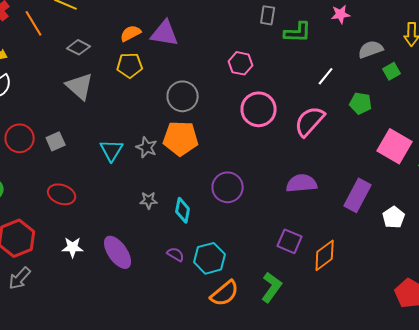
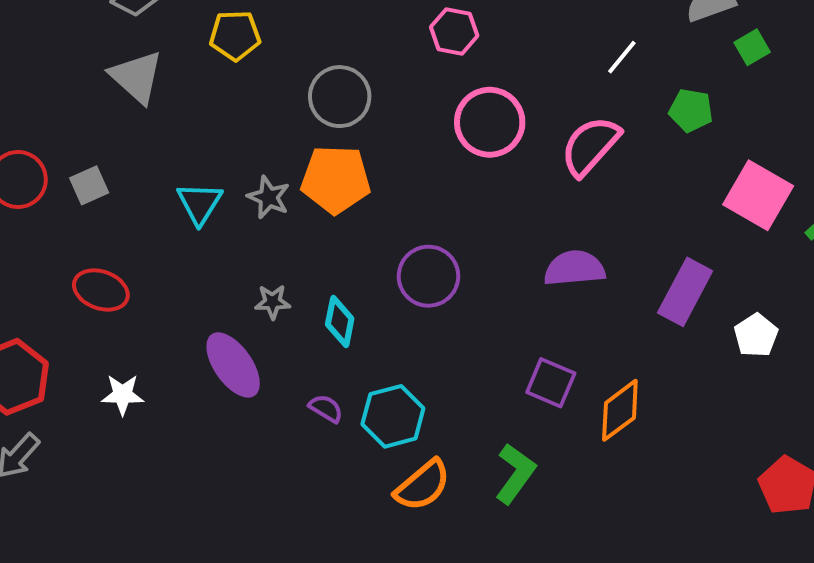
purple ellipse: (118, 252) -> (233, 365), moved

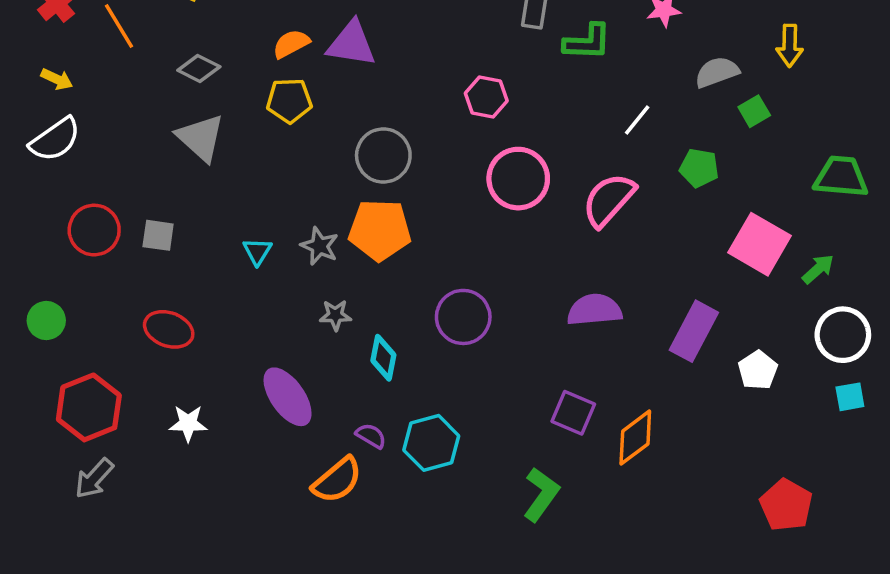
gray square: (89, 185) -> (158, 235), turned 32
cyan triangle: (200, 203) -> (257, 251), size x0.7
gray star: (273, 302) -> (335, 315), moved
orange semicircle: (423, 485) -> (337, 480), moved

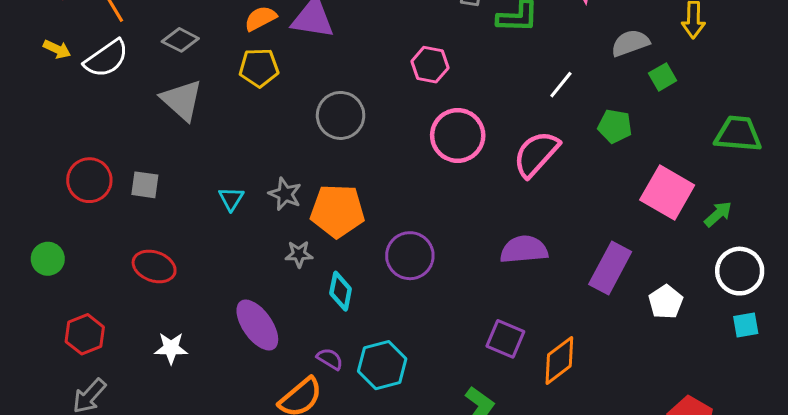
white semicircle: (55, 140) -> (106, 58), moved
orange pentagon: (380, 230) -> (337, 211), moved
red hexagon: (89, 407) -> (85, 334), size x0.7

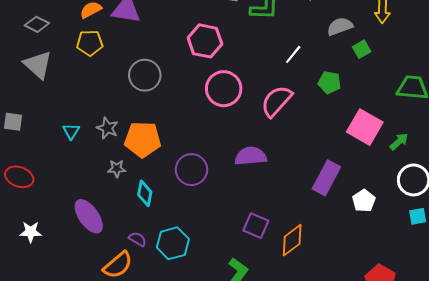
pink hexagon: (430, 65) -> (205, 41), size x1.4
purple semicircle: (524, 250) -> (251, 156), moved

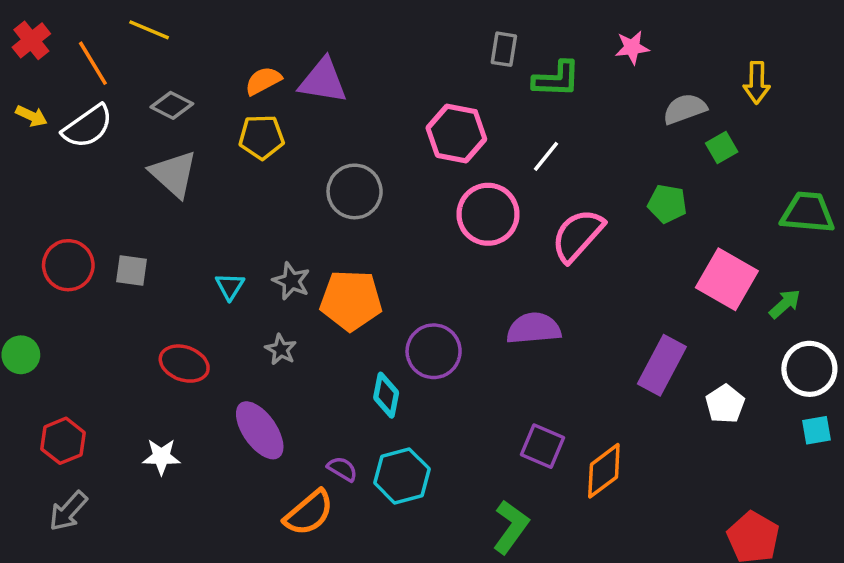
white line: (293, 54) -> (546, 156), moved
gray star: (117, 169) -> (281, 350), moved, turned 30
red ellipse: (19, 177) -> (184, 364), moved
cyan diamond: (145, 193) -> (386, 395), moved

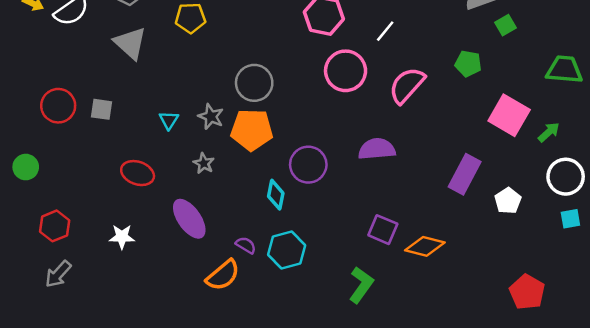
gray circle: (355, 191) -> (254, 83), moved
orange diamond: (604, 471) -> (425, 246), turned 51

